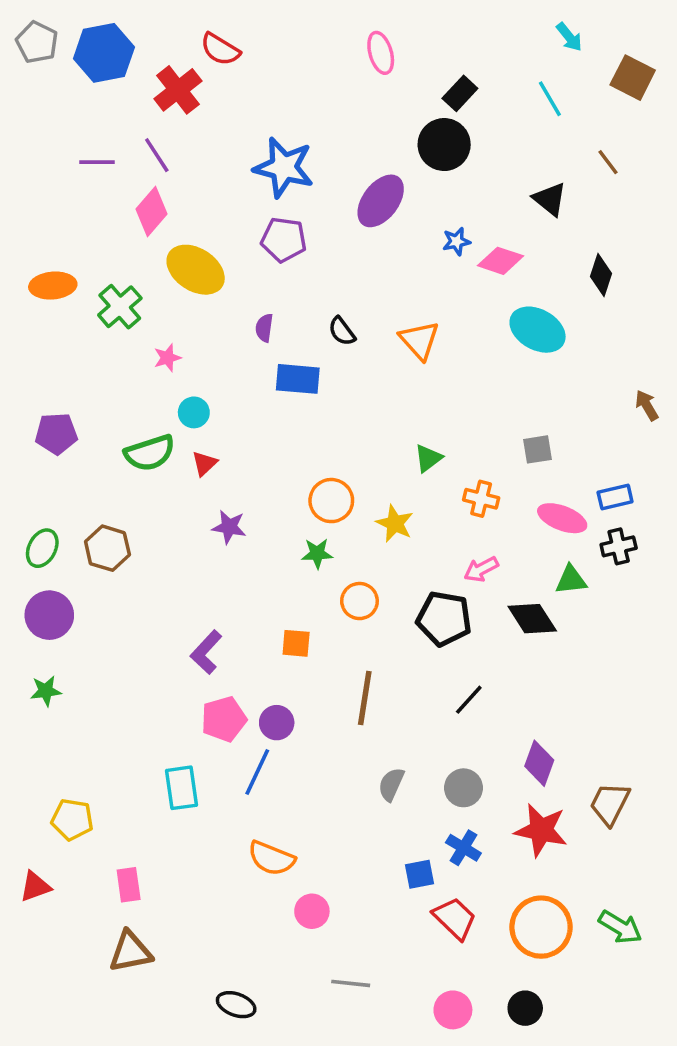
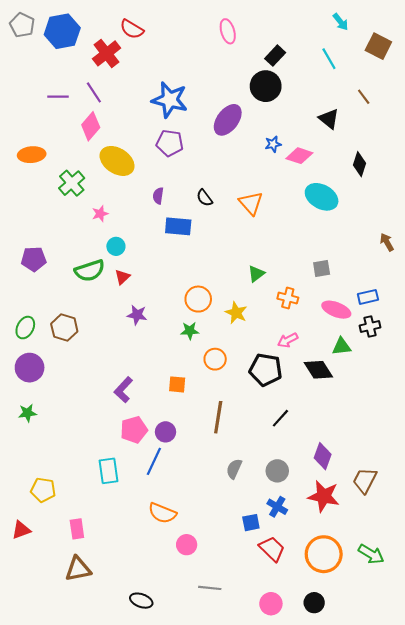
orange ellipse: (53, 286) -> (32, 155), moved

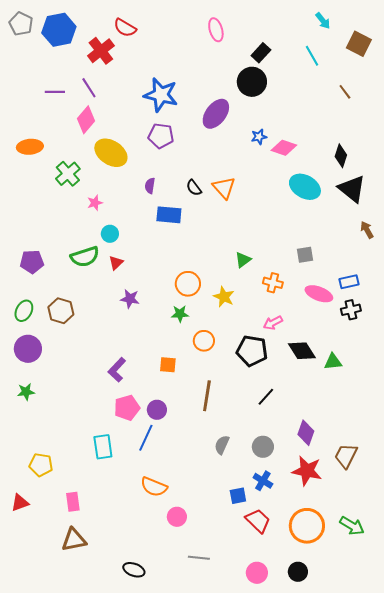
black triangle: (329, 119) -> (352, 189), moved, size x1.4
orange triangle: (251, 203) -> (224, 188), moved
purple pentagon: (34, 259) -> (32, 262), moved
green triangle: (342, 347) -> (333, 362), moved

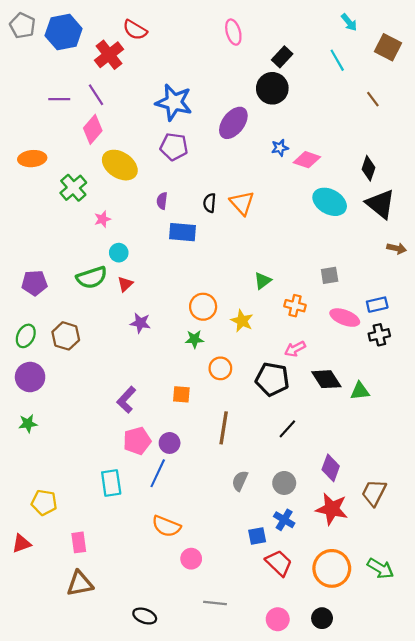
black semicircle: (194, 188) -> (210, 203), turned 42
brown arrow: (367, 230) -> (397, 248), turned 132

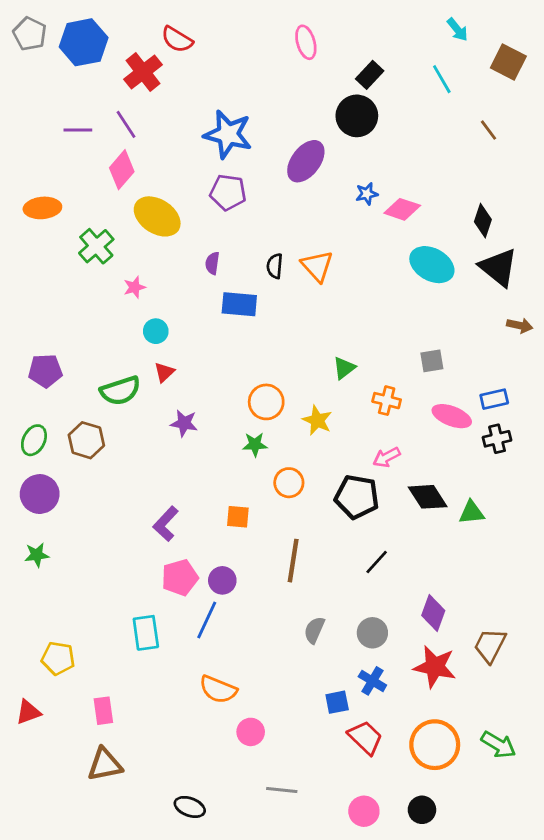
green semicircle: (92, 278) -> (120, 391), moved

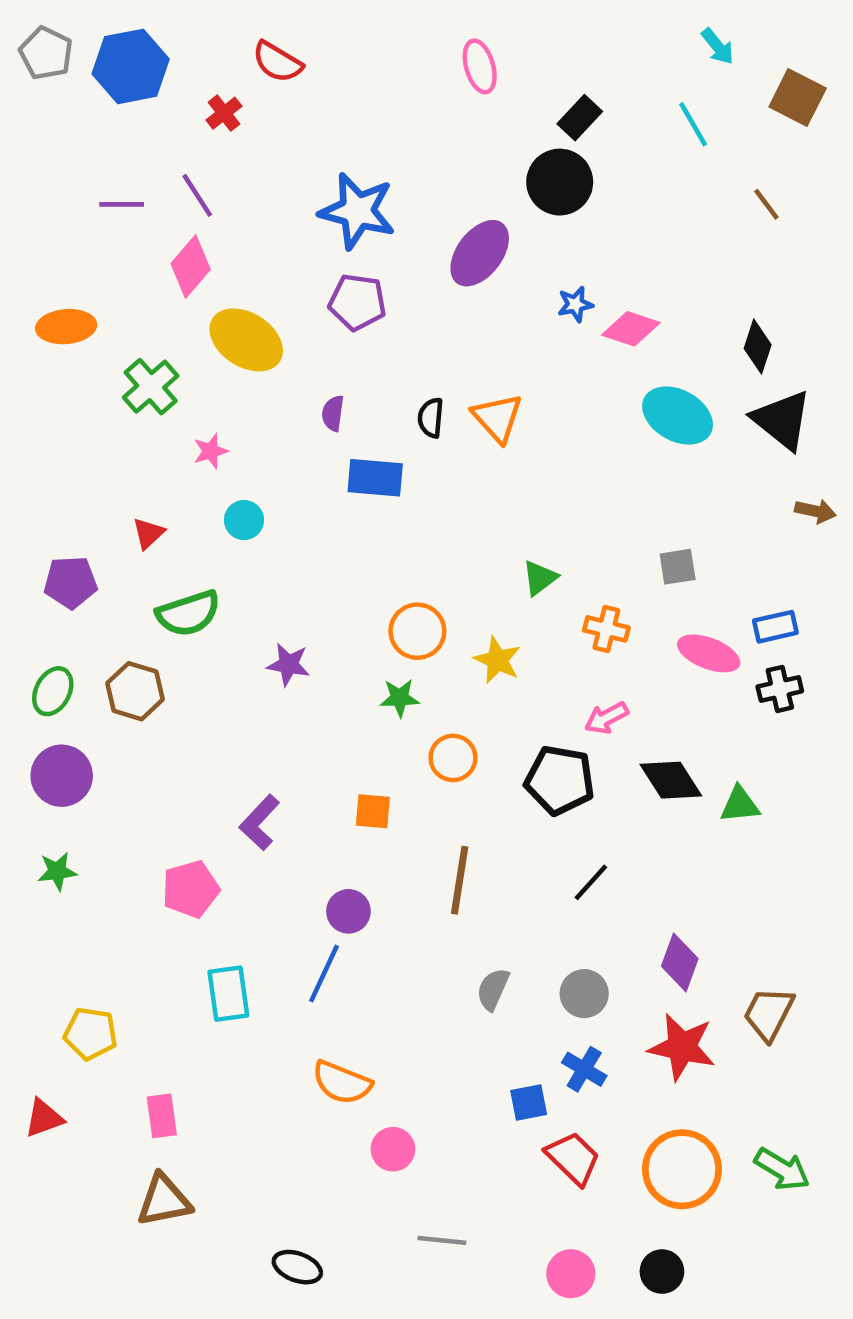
red cross: (143, 72) -> (224, 113), size x0.6
red triangle: (164, 372) -> (148, 533), moved
pink pentagon: (180, 578) -> (191, 889), moved

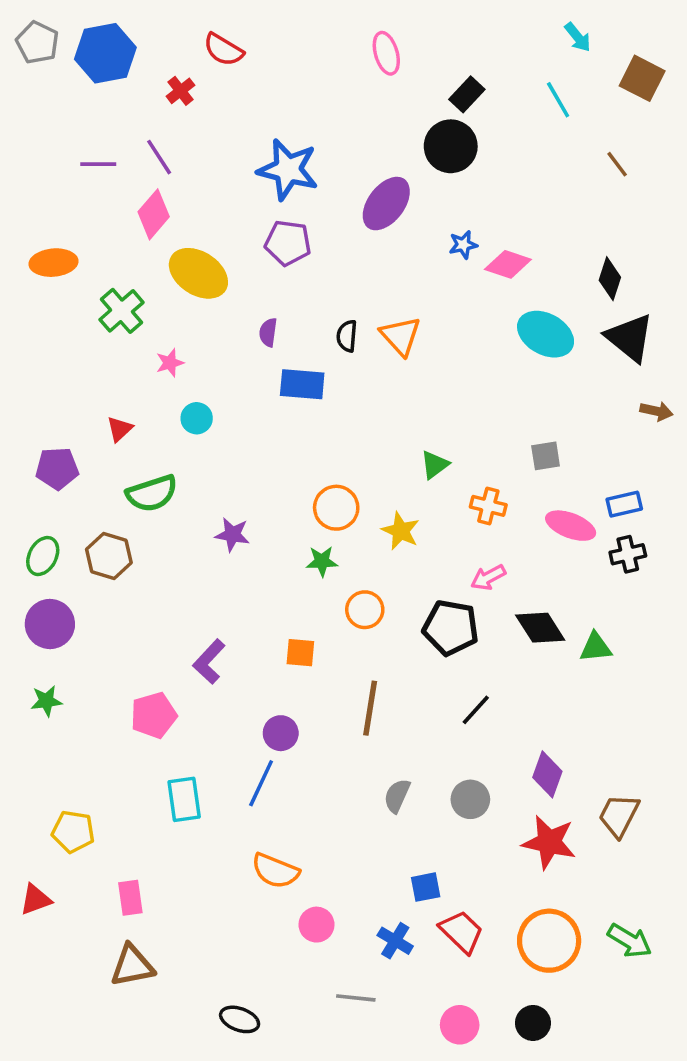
blue cross: (584, 1069) -> (395, 941), moved

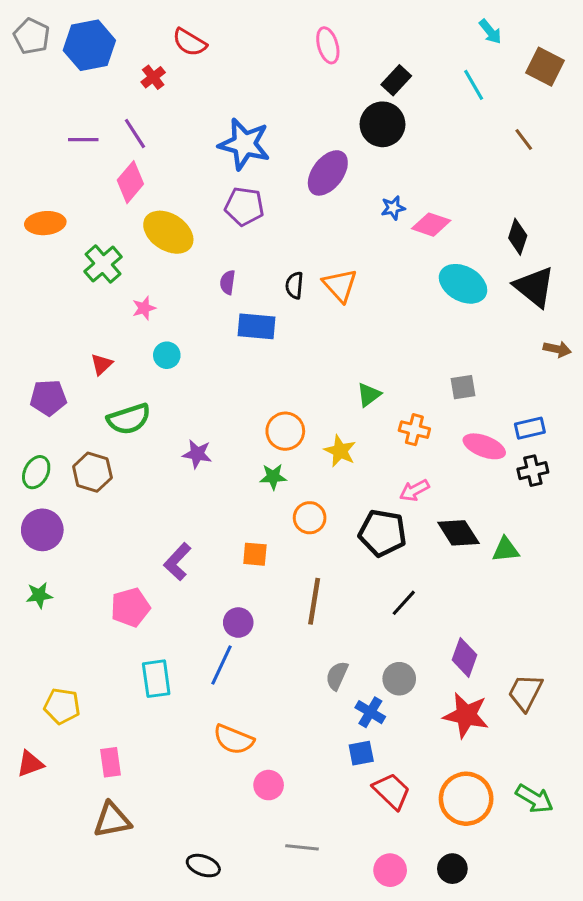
blue cross: (395, 941) -> (370, 712), moved

